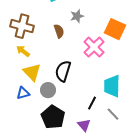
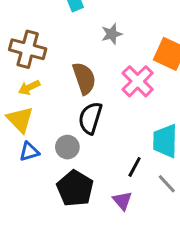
brown semicircle: (59, 31) -> (84, 78), moved, size x1.5
yellow arrow: (23, 51) -> (29, 87), turned -64
yellow triangle: (32, 72) -> (20, 120), moved

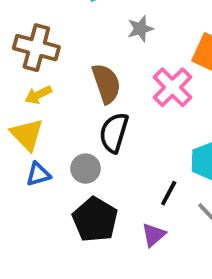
purple triangle: (122, 201) -> (154, 235), turned 30

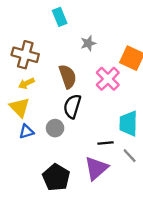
black line: (169, 193) -> (105, 143), turned 56
black pentagon: (95, 220) -> (56, 177), moved
purple triangle: (154, 235) -> (96, 168), size x1.6

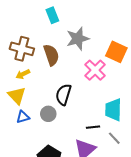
gray star: (88, 43) -> (78, 39), size x1.6
brown semicircle: (68, 77) -> (51, 55), moved

